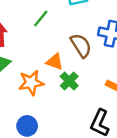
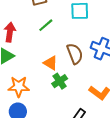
orange star: (31, 83) -> (19, 87), moved

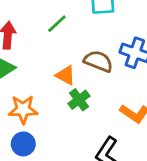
brown semicircle: (75, 54) -> (98, 61), turned -45

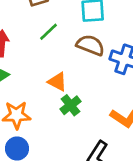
brown semicircle: (98, 61) -> (90, 45), moved

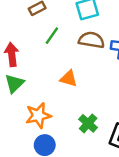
green cross: (71, 105) -> (88, 123), moved

